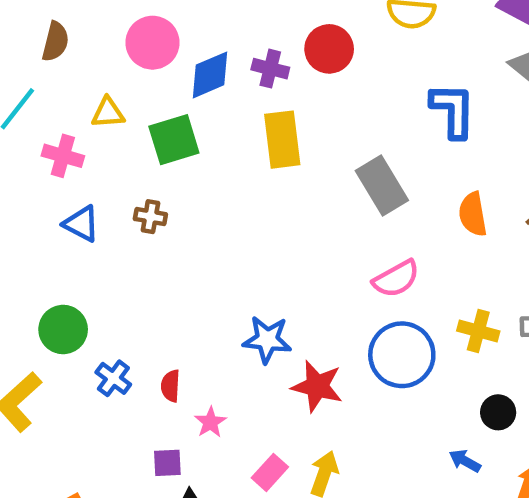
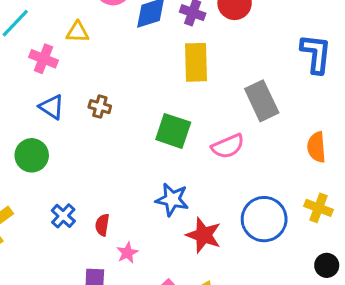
green square: (174, 140) -> (173, 131), moved, turned 30
orange semicircle: (473, 214) -> (317, 147), moved
pink semicircle: (396, 279) -> (228, 146), moved
green circle: (63, 329) -> (32, 155), moved

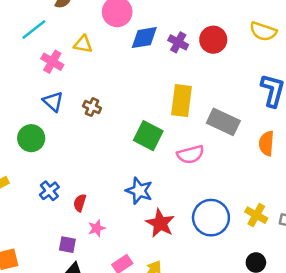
yellow rectangle: (196, 62) -> (181, 101), moved
gray rectangle: (262, 101) -> (223, 122), turned -48
orange semicircle: (317, 147) -> (266, 143), moved

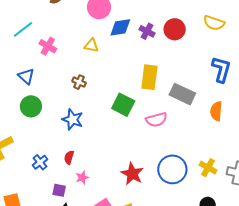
cyan line: (34, 30) -> (23, 29), moved
yellow triangle: (83, 44) -> (91, 45), moved
blue triangle: (53, 102) -> (26, 76), moved
blue cross: (49, 191) -> (40, 162), moved
blue star: (139, 191) -> (73, 119), moved

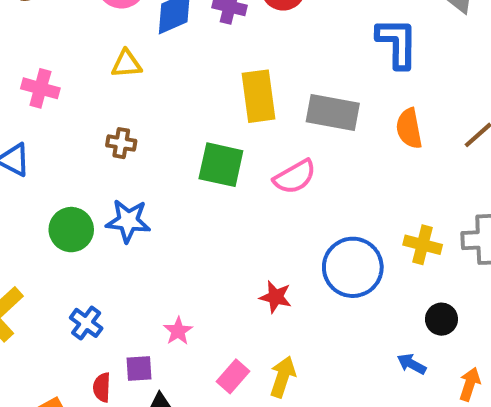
green circle: (31, 106) -> (71, 230), moved
red semicircle: (69, 157) -> (102, 387), moved
red star: (132, 174) -> (276, 297), size x0.7

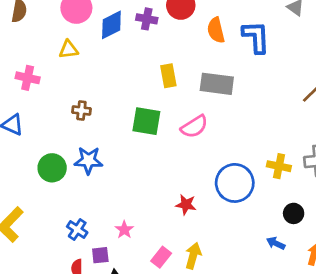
yellow triangle: (127, 64) -> (69, 49), moved
yellow rectangle: (259, 96) -> (168, 76), size x0.7
orange semicircle: (409, 128) -> (216, 30), moved
blue cross: (86, 323) -> (77, 229), moved

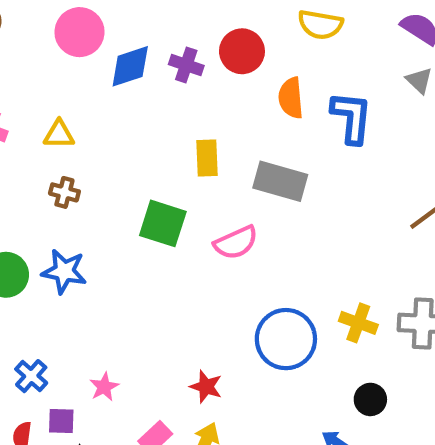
yellow triangle: (69, 49) -> (59, 134), moved
red star: (186, 205) -> (206, 387), moved

